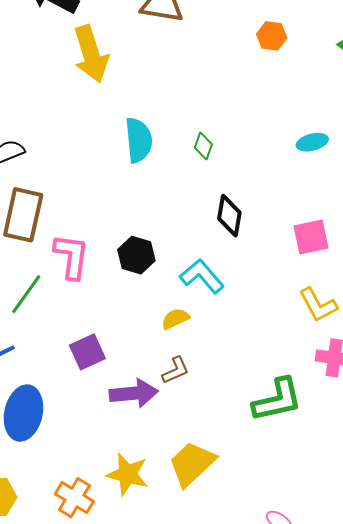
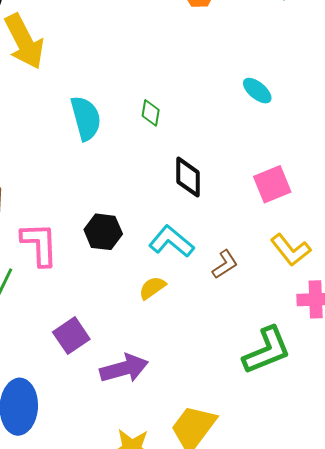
cyan ellipse: (312, 142) -> (257, 91), turned 64
brown L-shape: (176, 370) -> (225, 264), moved

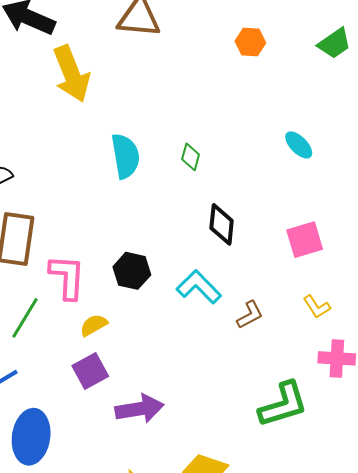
yellow L-shape: (291, 250) -> (317, 307), size x0.7
yellow semicircle: (152, 288) -> (94, 325), moved

